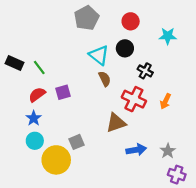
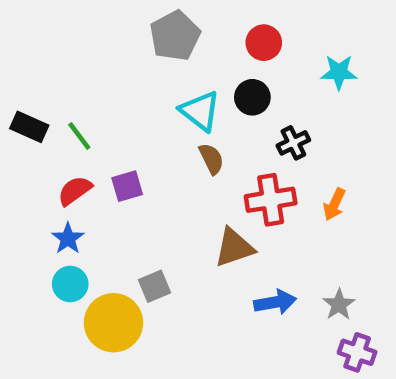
black cross: (145, 71) -> (293, 143), turned 35
red cross: (134, 99) -> (271, 200), turned -35

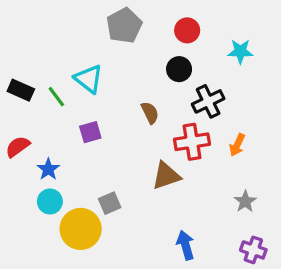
cyan triangle: (200, 111) -> (89, 79), moved
black cross: (293, 143) -> (208, 101), size x1.4
red semicircle: (75, 191) -> (18, 147), moved
blue arrow: (275, 302) -> (186, 245), moved, turned -96
gray star: (339, 304) -> (245, 201), moved

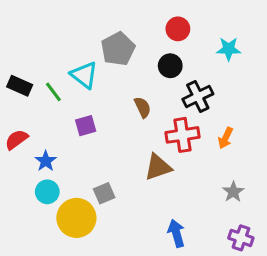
gray pentagon: (124, 26) -> (118, 49), moved

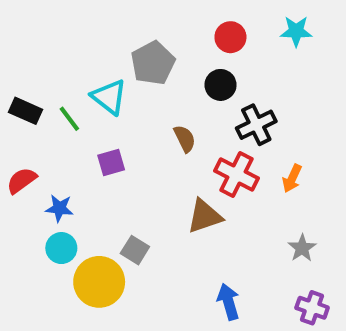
cyan star: (229, 49) -> (296, 31), moved
red cross: (183, 135) -> (236, 174), turned 36
blue star: (46, 161) -> (59, 208), turned -30
gray square: (104, 193) -> (135, 250), turned -35

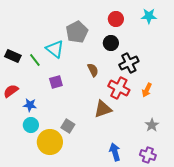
purple cross: (312, 308) -> (148, 155), moved

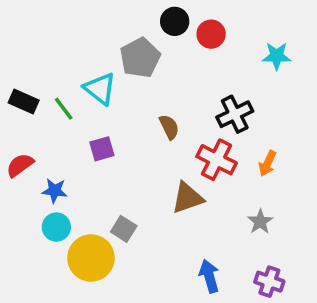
cyan star: (149, 16) -> (277, 56), moved
black circle: (111, 43) -> (175, 21), moved
gray star: (152, 125) -> (260, 222), moved

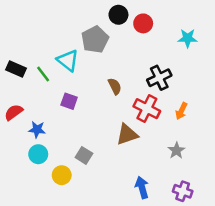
purple square: (102, 149) -> (69, 101), turned 35
yellow circle: (91, 258) -> (62, 175), size x0.6

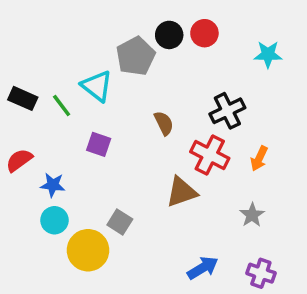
black circle: (118, 15) -> (169, 35), moved
yellow circle: (62, 175) -> (88, 250), size x1.5
blue arrow: (142, 188) -> (203, 268), turned 75

